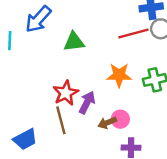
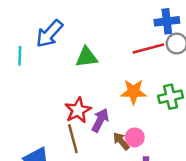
brown arrow: (107, 123) -> (121, 141), turned 72

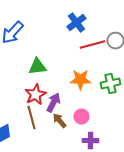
blue cross: (167, 21) -> (76, 23), moved, turned -30
green triangle: (87, 57) -> (37, 67), moved
brown arrow: (121, 141) -> (59, 121), moved

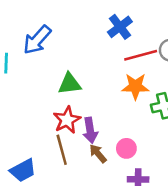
orange star: (80, 80) -> (135, 86), moved
purple arrow: (53, 103) -> (90, 130), turned 144

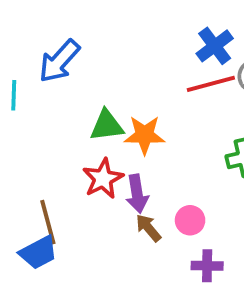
blue cross: (120, 27) -> (215, 46), moved
orange star: (135, 86) -> (145, 135), moved
brown line: (62, 150) -> (48, 222), moved

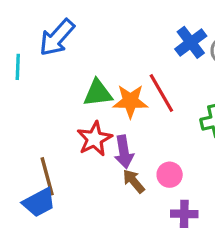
blue cross: (215, 46) -> (191, 42), moved
red line: (211, 84) -> (161, 93), moved, turned 75

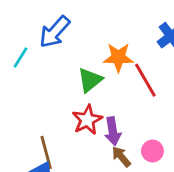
cyan line: (18, 67) -> (21, 57), turned 30
green triangle: (98, 93) -> (90, 80), turned -32
orange star: (130, 101) -> (118, 57), moved

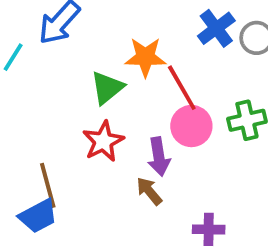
purple arrow: (113, 131) -> (159, 157), moved
pink circle: (152, 151) -> (191, 126), moved, size x1.4

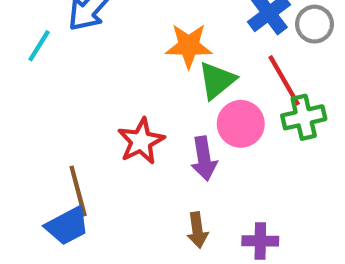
green triangle: (107, 88) -> (217, 80), moved
red line: (182, 88) -> (284, 80), moved
brown arrow: (149, 191) -> (197, 230), moved, turned -148

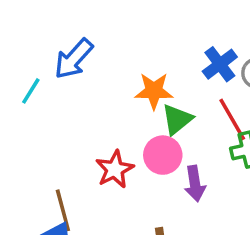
pink circle: (241, 124) -> (163, 155), moved
purple arrow: (204, 159) -> (195, 184), moved

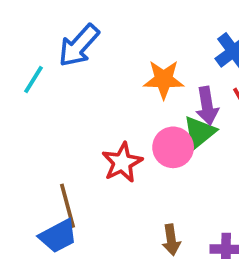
green triangle: (177, 119) -> (200, 132), moved
purple arrow: (195, 184) -> (207, 106), moved

